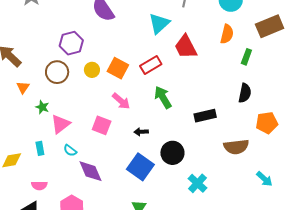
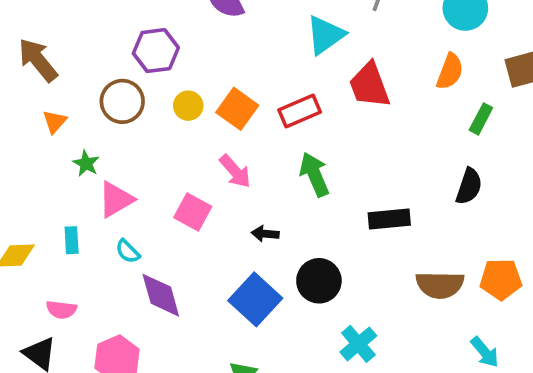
orange pentagon: (267, 123) -> (501, 279), moved

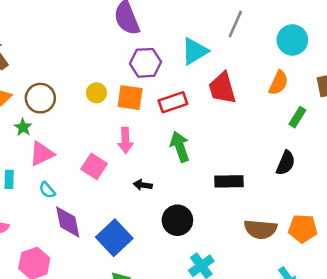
purple hexagon: (156, 51) -> (145, 63), moved
brown circle: (122, 101) -> (40, 98), moved
orange square: (237, 109) -> (130, 98), turned -32
pink arrow: (235, 171) -> (125, 140), turned 35
blue square: (255, 299) -> (114, 238), moved

